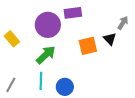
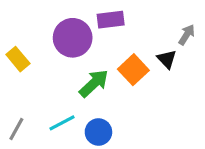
orange square: (88, 46) -> (133, 70), turned -30
green arrow: (46, 55) -> (94, 83), moved
cyan line: (41, 81) -> (62, 123), turned 60

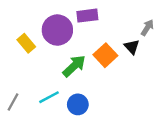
yellow rectangle: (18, 59) -> (26, 43), moved

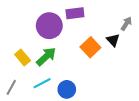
yellow rectangle: (26, 43) -> (23, 58), moved
green arrow: (74, 66) -> (46, 57), moved

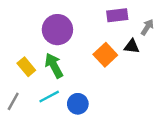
purple rectangle: (75, 13) -> (117, 15), moved
black triangle: (113, 40) -> (132, 46), turned -40
green arrow: (46, 57) -> (54, 65), turned -75

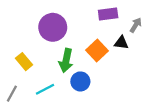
green arrow: (54, 65) -> (66, 60), moved, turned -140
blue circle: (78, 104) -> (80, 81), moved

